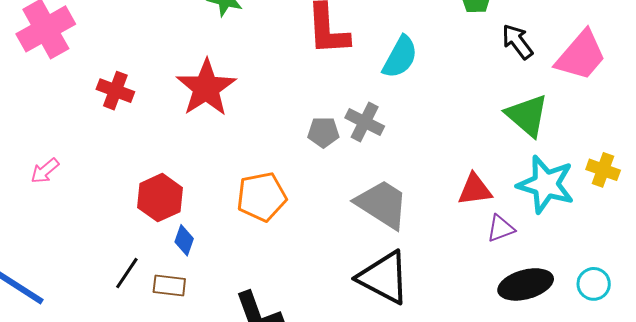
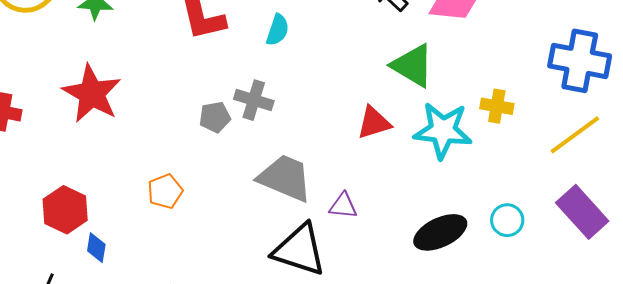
cyan semicircle: (400, 57) -> (278, 30), size x0.7
red triangle: (475, 190) -> (374, 123), moved
orange pentagon: (262, 197) -> (165, 191), size x0.7
purple triangle: (501, 228) -> (343, 206), moved, turned 36

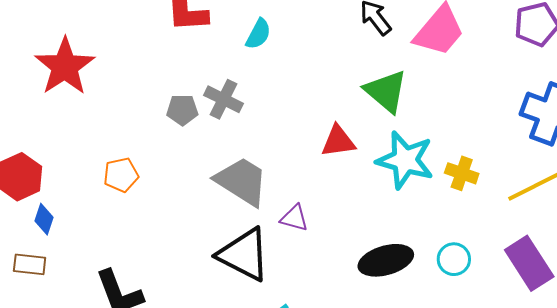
yellow cross: (497, 106) -> (462, 173), moved

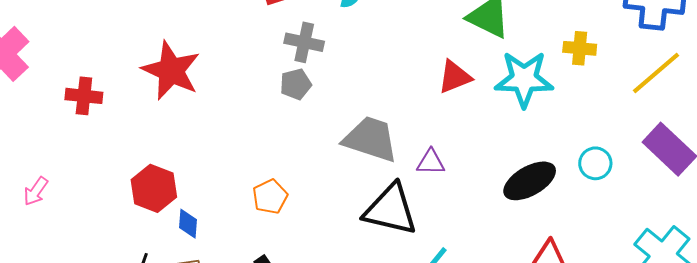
gray cross: (223, 99) -> (304, 42), moved
yellow cross: (462, 173) -> (580, 48), moved
orange pentagon: (121, 175) -> (270, 197), moved

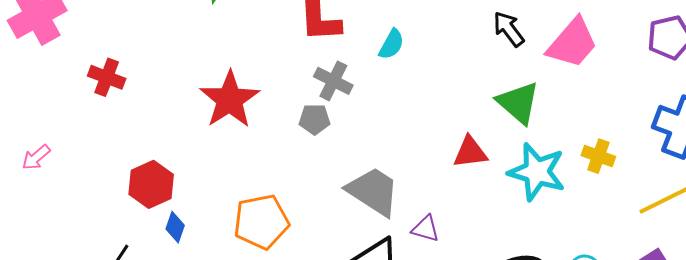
red star: (171, 71) -> (230, 100), moved
orange pentagon: (270, 197) -> (261, 222), size x1.6

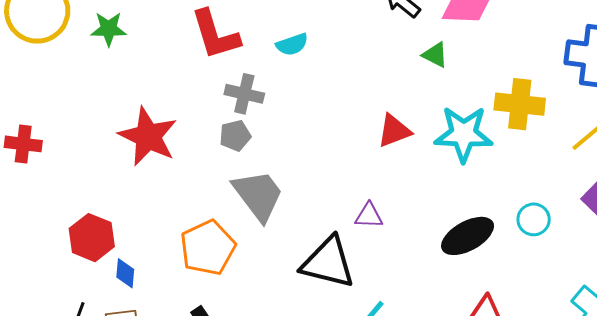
cyan semicircle: (391, 44) -> (292, 44), turned 56
green triangle: (518, 103) -> (435, 55), moved, size x0.6
yellow cross: (598, 156) -> (520, 104), size x1.5
gray trapezoid: (373, 191) -> (258, 195), moved, turned 34

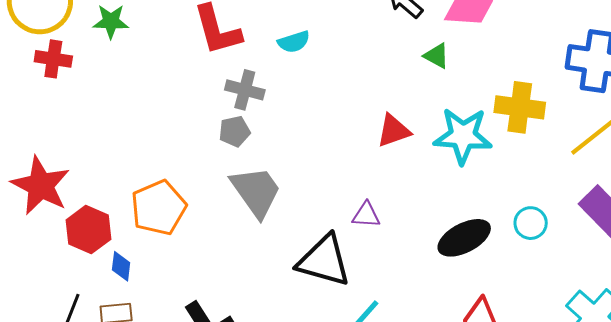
red star: (148, 136) -> (41, 186), moved
red cross: (23, 144) -> (53, 59), moved
orange pentagon: (208, 248) -> (159, 208), moved

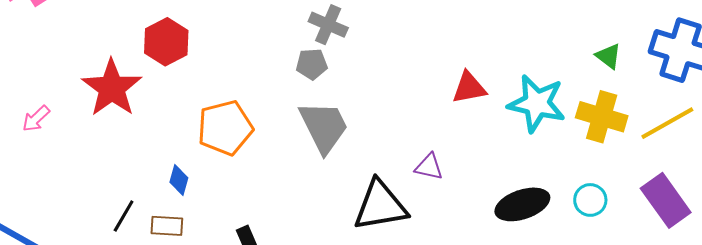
green triangle: (437, 56) -> (608, 56), moved
yellow cross: (520, 107) -> (602, 117), moved
red hexagon: (88, 230) -> (166, 42), moved
black triangle: (324, 261) -> (380, 206), turned -34

